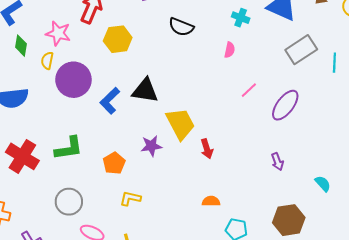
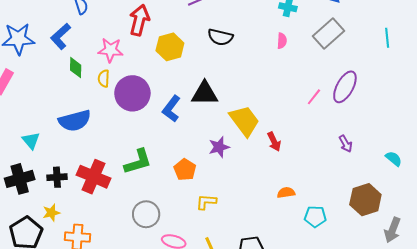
black semicircle: (181, 27) -> (220, 37), moved
gray rectangle: (301, 50) -> (329, 34), moved
pink line: (249, 90) -> (314, 97), moved

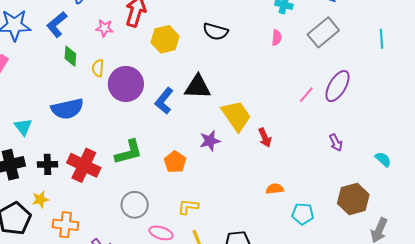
pink star: (110, 50) -> (104, 28), moved, size x0.7
yellow L-shape: (206, 202) -> (188, 207), moved

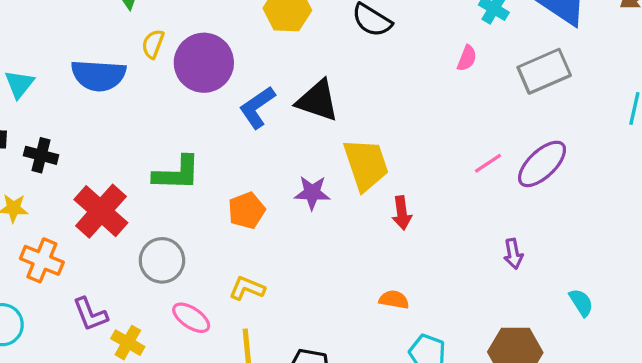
yellow semicircle: (98, 68) -> (153, 44), moved
red cross: (84, 165) -> (101, 211), moved

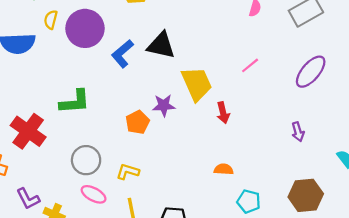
pink line: (488, 163) -> (250, 65), moved
orange pentagon: (247, 210) -> (138, 122), moved
gray circle: (162, 260) -> (86, 160), moved

